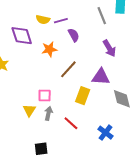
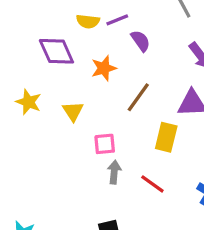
yellow triangle: (29, 110) -> (73, 111), moved

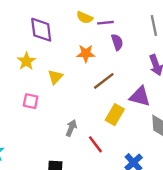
purple diamond: (56, 51) -> (41, 30), moved
pink square: (105, 144) -> (31, 101), moved

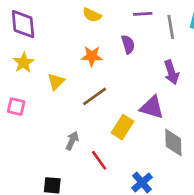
purple line: (105, 23) -> (143, 14), moved
purple diamond: (41, 30) -> (23, 24), moved
brown line: (104, 81) -> (95, 96), moved
pink square: (31, 101) -> (16, 107), moved

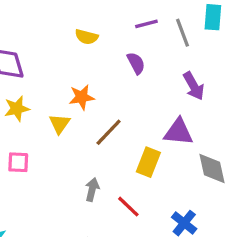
orange star: (92, 56) -> (82, 97), moved
yellow star: (24, 63) -> (17, 109), turned 30

